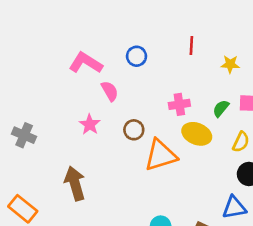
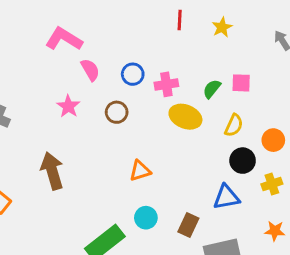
blue circle: (137, 56) -> (133, 74), moved
yellow star: (230, 64) -> (222, 27), moved, turned -30
orange triangle: (161, 155) -> (140, 171), moved, size x0.6

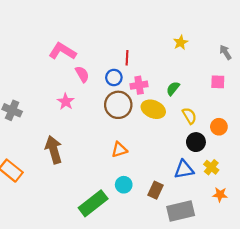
red line: (180, 20) -> (127, 58), moved
pink square: (241, 83) -> (218, 82), moved
brown circle: (117, 112) -> (118, 105), moved, size x1.6
yellow semicircle: (234, 125) -> (189, 116), turned -56
yellow cross: (272, 184) -> (211, 167), moved, turned -32

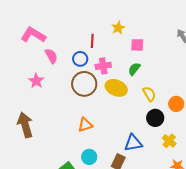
yellow star: (181, 42) -> (118, 28), moved
pink square: (218, 82) -> (137, 45), moved
blue triangle: (184, 169) -> (133, 143), moved

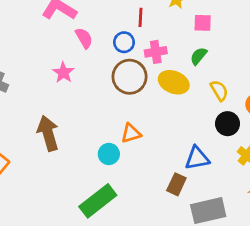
cyan circle: (89, 157) -> (109, 154), moved

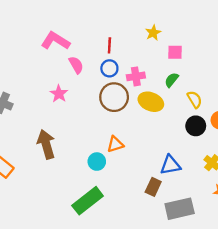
red line: (141, 17) -> (109, 45), moved
yellow semicircle: (219, 91) -> (195, 99), moved
black circle: (227, 124) -> (196, 126), moved

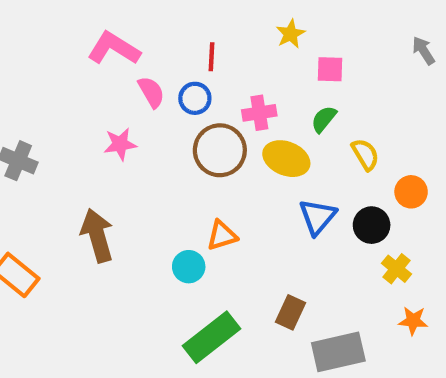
blue circle: (109, 68) -> (195, 98), moved
pink star: (59, 94) -> (120, 144), turned 30
black circle: (196, 126) -> (372, 225), moved
blue triangle: (170, 165) -> (318, 217), moved, turned -40
green rectangle: (88, 201) -> (212, 337), moved

